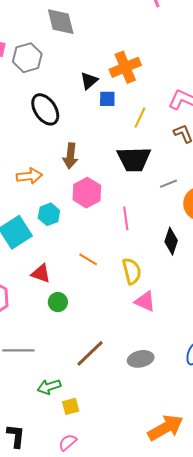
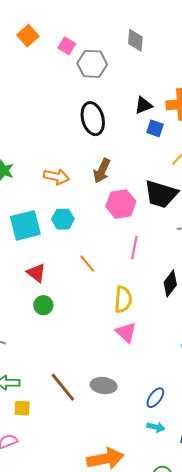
gray diamond: (61, 22) -> (135, 40), size x0.7
pink hexagon: (87, 193) -> (121, 204), moved
orange line: (88, 259) -> (87, 264), moved
brown line: (90, 353) -> (63, 387), moved, turned 76

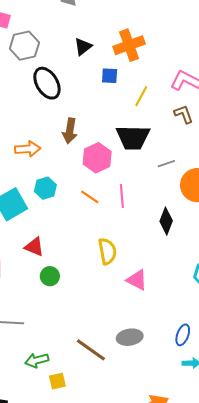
gray hexagon: (92, 64) -> (24, 46), moved
black triangle: (143, 105) -> (83, 47), moved
orange line: (87, 264) -> (90, 197), moved
yellow semicircle: (123, 299) -> (107, 251), moved

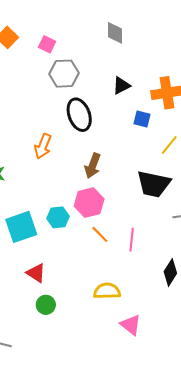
orange arrow: (28, 149) -> (43, 146), moved, turned 105
pink hexagon: (97, 158) -> (89, 203), moved
yellow semicircle: (107, 251) -> (107, 291), turned -92

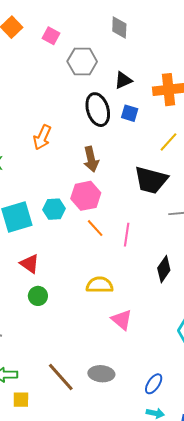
gray hexagon: (64, 74) -> (82, 61), moved
black ellipse: (79, 115) -> (98, 110), moved
blue square: (142, 119) -> (130, 113), moved
brown arrow: (93, 166) -> (91, 159), turned -35

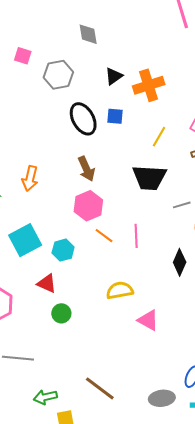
black triangle: (123, 80) -> (114, 76), moved
orange arrow: (42, 137) -> (30, 179), moved
cyan hexagon: (54, 209) -> (63, 250), moved
gray ellipse: (101, 374) -> (162, 398), moved

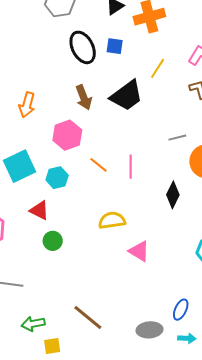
black trapezoid: (149, 178) -> (127, 96), moved, turned -42
pink hexagon: (88, 206) -> (67, 135), moved

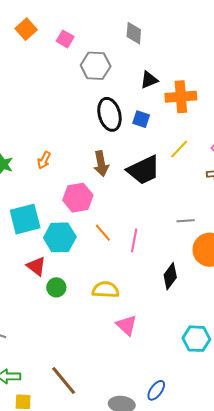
orange arrow: (27, 105) -> (44, 160), size x0.7
cyan hexagon: (57, 178) -> (60, 237), size x1.4
green circle: (53, 241) -> (56, 287), moved

